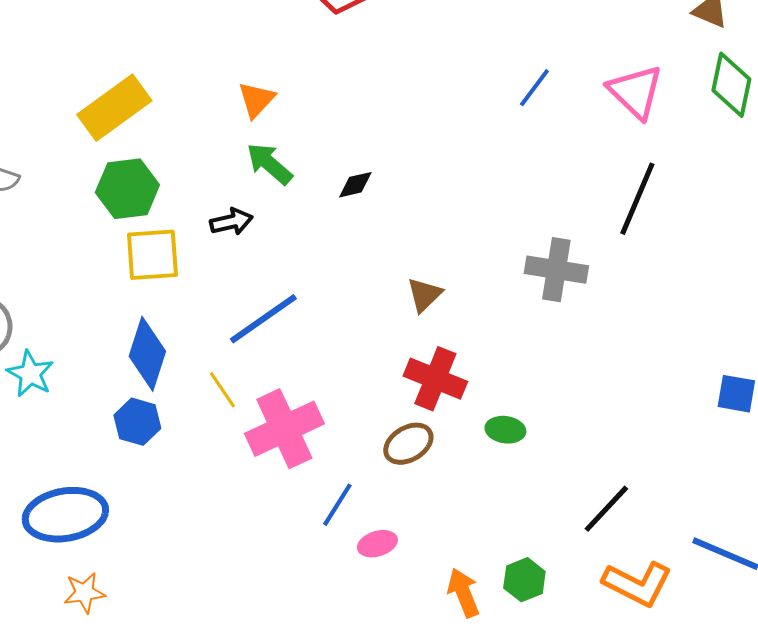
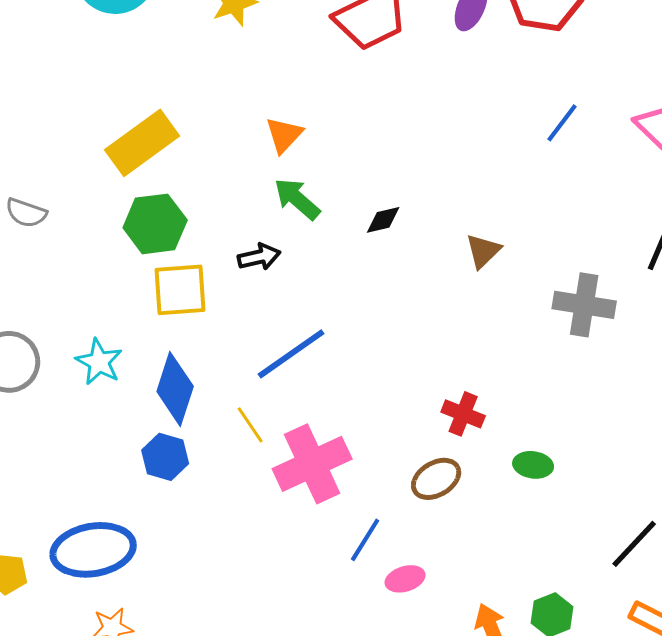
brown triangle: (424, 295) -> (483, 251), moved
cyan star: (30, 374) -> (99, 362), moved
red cross: (435, 379) -> (463, 414), size x0.7

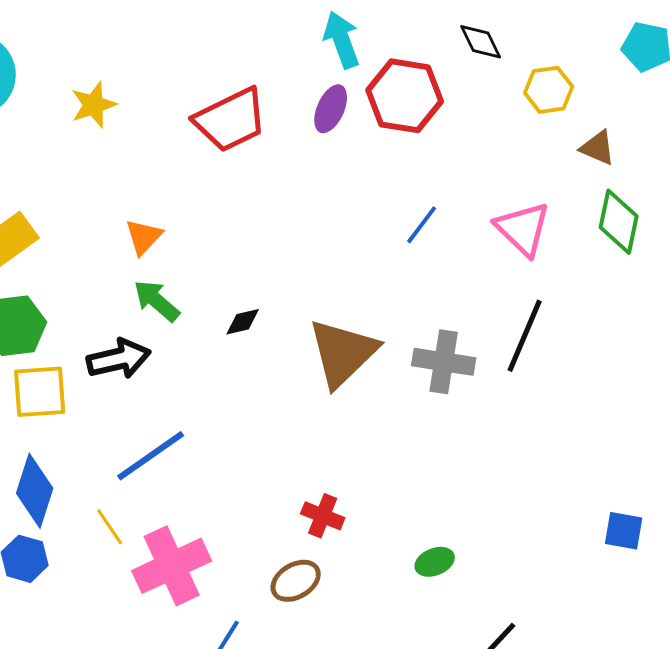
brown triangle: (483, 251) -> (343, 353), size x2.0
black arrow: (259, 257) -> (119, 359), size x1.5
gray cross: (584, 305) -> (444, 362), moved
green ellipse: (533, 465) -> (435, 562), moved, turned -30

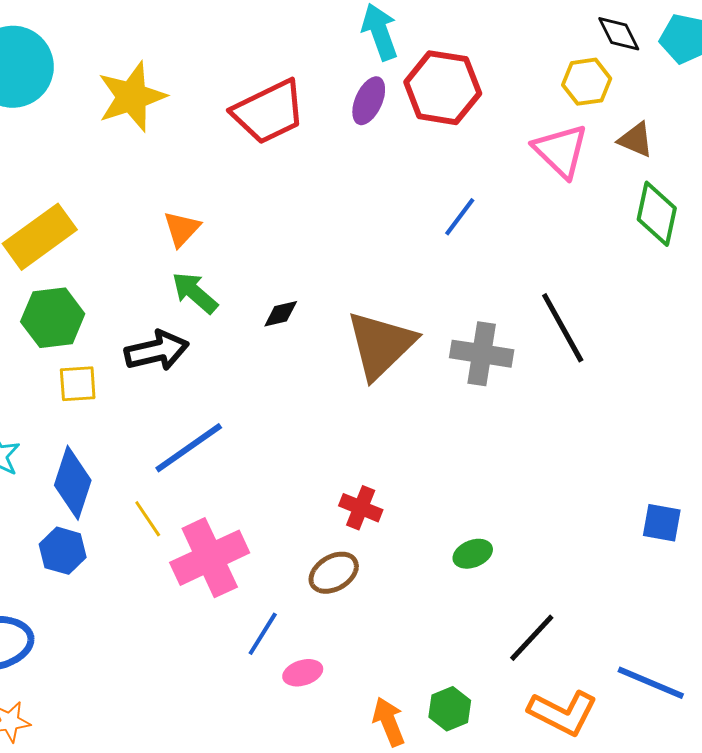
black diamond: (481, 42) -> (619, 34), moved
yellow star: (94, 105) -> (132, 97), size x1.5
pink triangle: (523, 229) -> (561, 151), moved
black line: (525, 336) -> (563, 328), turned -52
yellow square: (40, 392) -> (78, 384), size x0.7

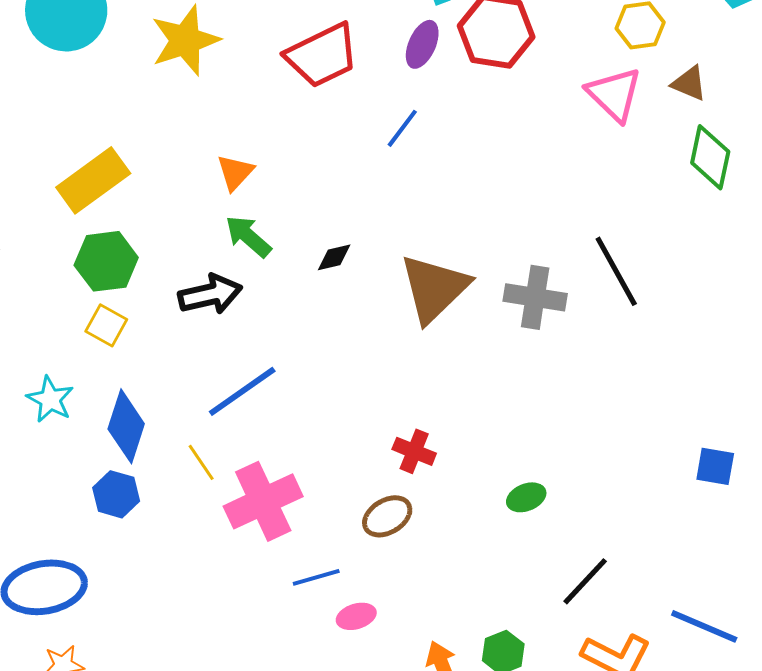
blue line: (460, 217) -> (402, 128), moved
yellow square: (78, 384) -> (106, 325), moved, turned 33
blue line: (263, 634) -> (316, 577), turned 42

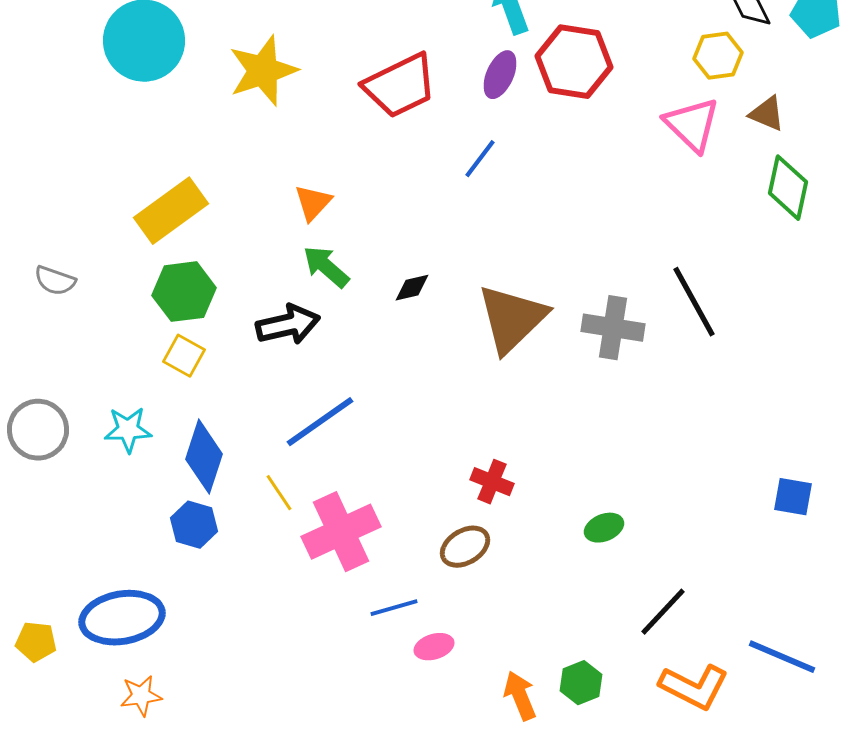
cyan star: (50, 399) -> (128, 430), turned -30

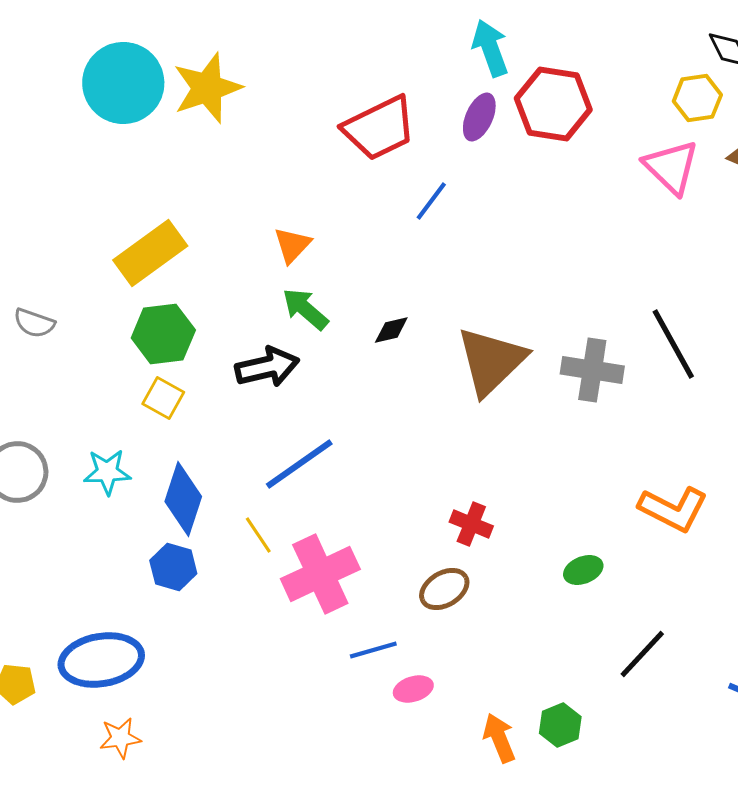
yellow star: (263, 71) -> (207, 88), moved
blue line: (480, 159) -> (431, 201), moved
orange L-shape: (694, 687) -> (673, 509), moved

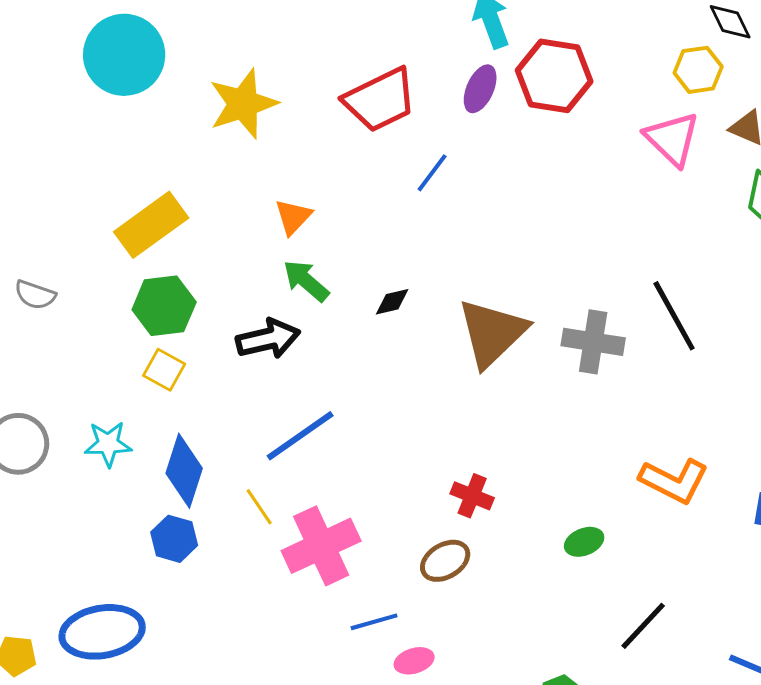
yellow star: (207, 88) -> (243, 104), moved

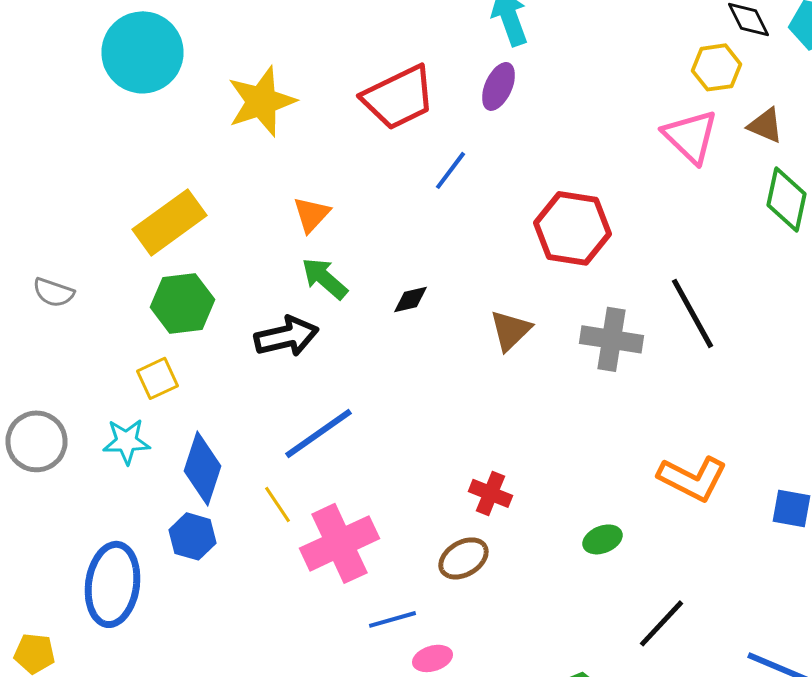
red hexagon: (554, 76) -> (572, 228), moved
brown triangle: (492, 333) -> (510, 330), size x0.6
yellow square: (164, 370) -> (158, 378), moved, turned 36
blue ellipse: (102, 632) -> (112, 584), moved, turned -72

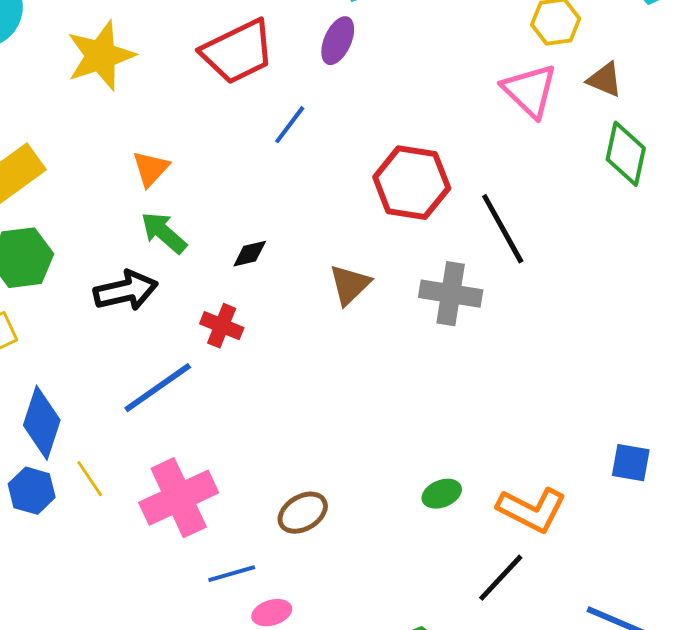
black line: (692, 313) -> (503, 229), moved
orange L-shape: (692, 478) -> (532, 510), moved
red cross: (490, 493) -> (222, 326), moved
yellow line: (278, 504) -> (90, 479), moved

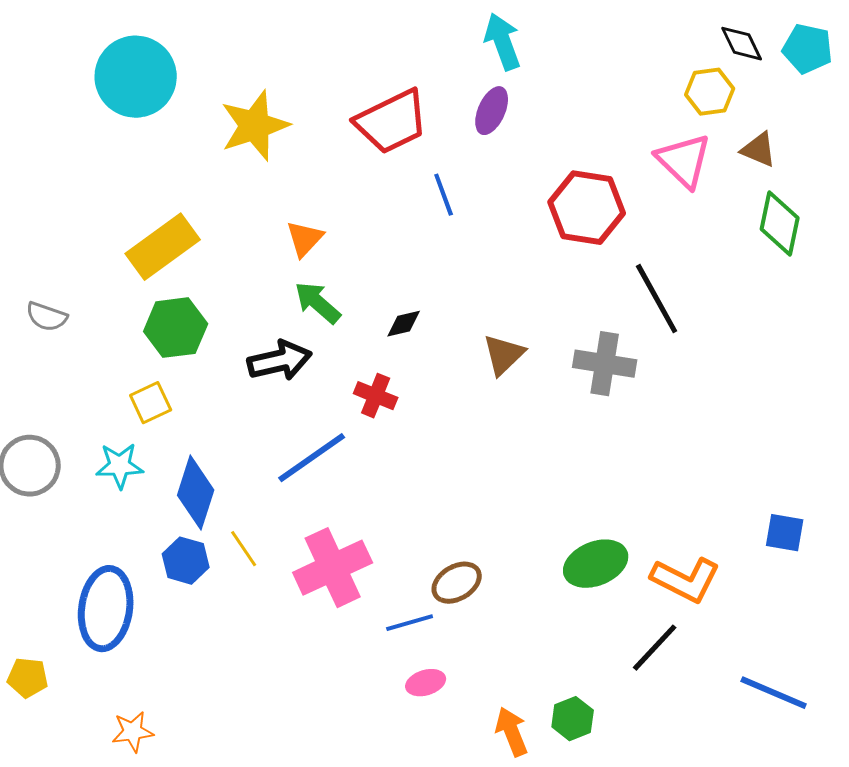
blue line: (290, 125) -> (444, 195), turned -57
red hexagon: (412, 183) -> (587, 208), moved
green ellipse: (442, 494) -> (596, 564), size x1.6
blue line: (232, 574) -> (410, 623), moved

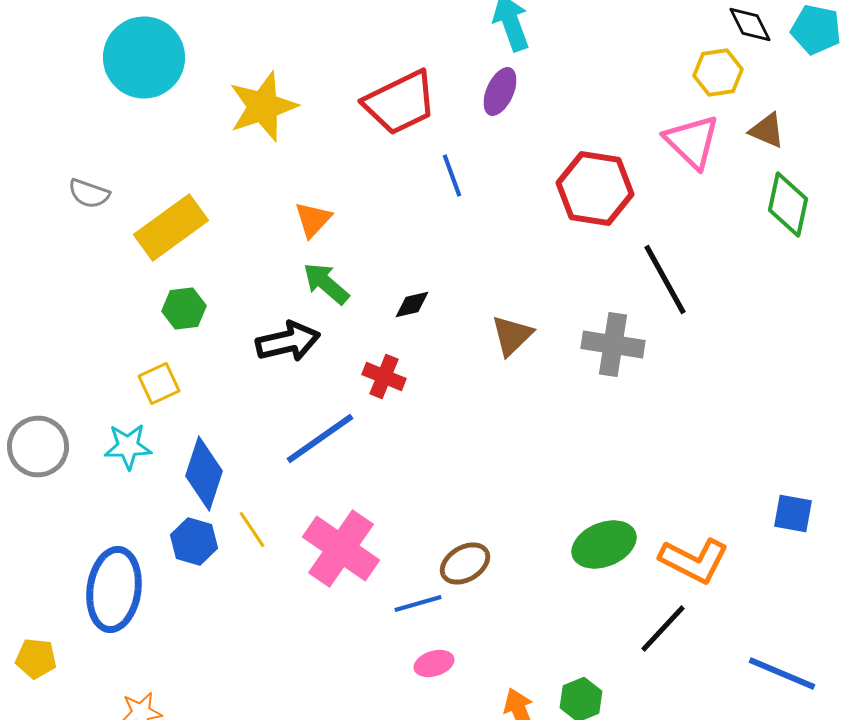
gray semicircle: (47, 317) -> (89, 194), moved
green hexagon: (176, 328) -> (184, 308), size x0.7
pink cross: (333, 568) -> (341, 548), turned -30

